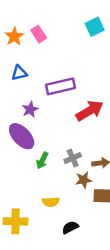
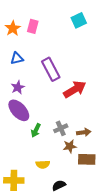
pink rectangle: (39, 34) -> (33, 26), turned 48
purple rectangle: (60, 86) -> (51, 69), turned 75
purple star: (30, 109) -> (18, 87), moved

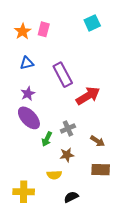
gray cross: (61, 128) -> (68, 128), moved
brown arrow: (84, 132) -> (97, 141), turned 40
brown star: (70, 146) -> (67, 155), moved

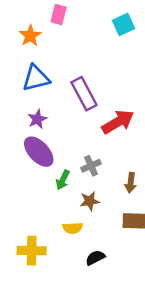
pink rectangle: (44, 29) -> (59, 15), moved
blue triangle: (27, 63) -> (36, 78), size x1.5
brown arrow: (97, 141) -> (131, 183), turned 64

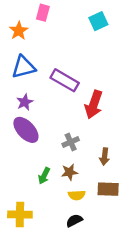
purple rectangle: (84, 94) -> (65, 80), turned -32
red arrow: (118, 122) -> (94, 104), turned 140
green arrow: (63, 180) -> (44, 176), moved
yellow semicircle: (73, 228) -> (77, 195), moved

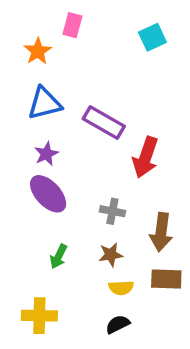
gray cross: (71, 142) -> (112, 211), turned 35
brown arrow: (105, 156) -> (161, 232), size x1.5
green arrow: (44, 176) -> (59, 256), moved

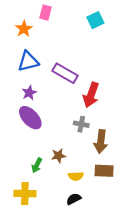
gray cross: (112, 211) -> (81, 124), moved
brown star: (111, 255) -> (59, 156), moved
green arrow: (59, 256) -> (37, 165), moved

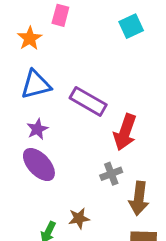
gray cross: (81, 124) -> (111, 174), turned -32

